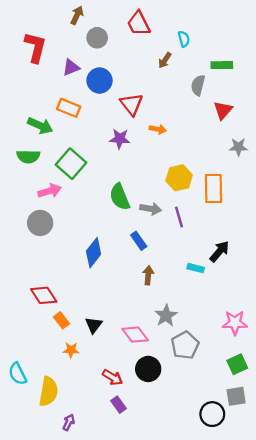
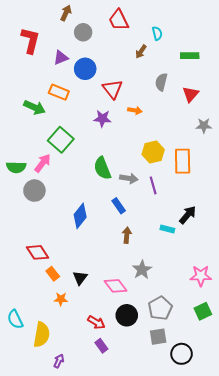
gray semicircle: (198, 85) -> (161, 82), moved
green semicircle: (28, 156) -> (16, 167), moved
pink arrow: (50, 191) -> (43, 163), turned -36
gray pentagon: (185, 345) -> (160, 308), moved
gray square: (236, 396) -> (158, 337), moved

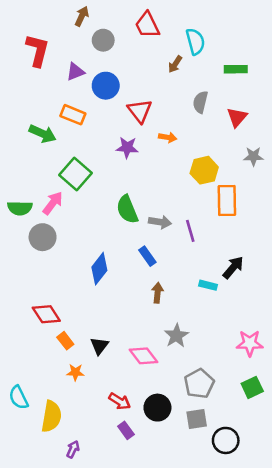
cyan semicircle: (157, 33) -> (195, 41), size x1.5
yellow hexagon: (153, 152) -> (204, 170), moved
black circle: (127, 315) -> (157, 408), moved

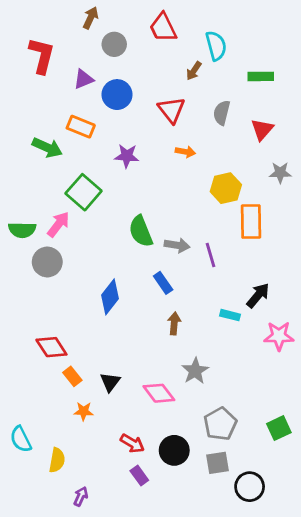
red triangle: (140, 111) -> (171, 110), moved
purple star: (127, 148) -> (127, 156), moved
pink star: (250, 343) -> (279, 336), moved
yellow semicircle: (51, 416) -> (57, 460), size x0.7

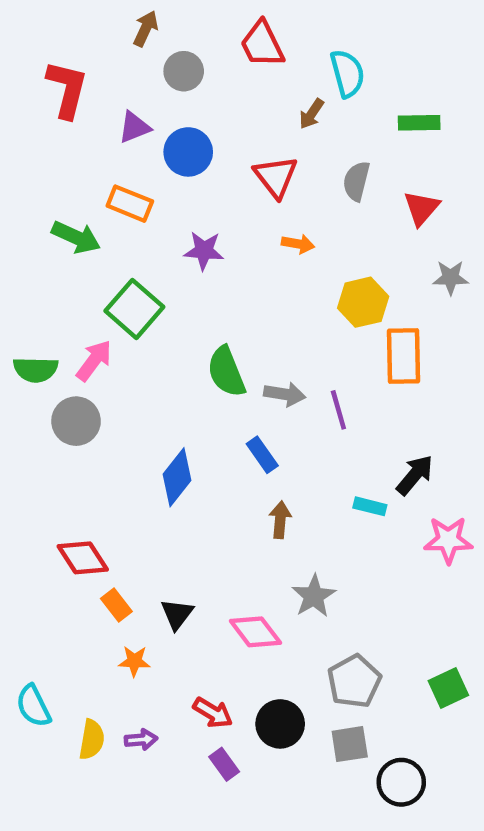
purple arrow: (81, 496) -> (141, 740), moved, turned 60

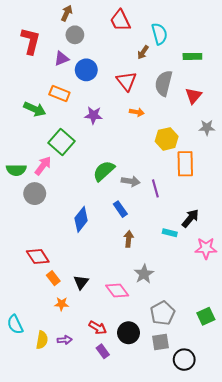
gray circle: (184, 71) -> (75, 35), moved
gray semicircle: (356, 181) -> (164, 83), size x1.4
green semicircle: (226, 372) -> (104, 171), turned 70

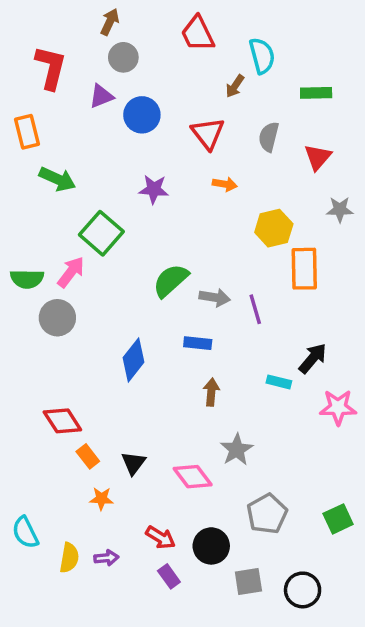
gray semicircle: (164, 83) -> (269, 137), size x0.7
orange rectangle: (59, 94) -> (27, 132), moved, turned 54
blue rectangle: (120, 209) -> (198, 343), turned -49
gray square: (160, 342) -> (248, 581), moved

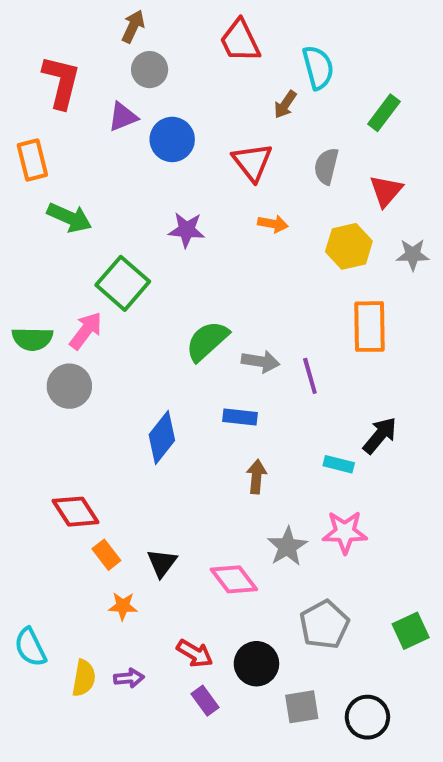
green rectangle: (316, 93) -> (384, 113), turned -52
yellow hexagon: (274, 228) -> (349, 246), moved
pink star: (338, 407) -> (345, 532), moved

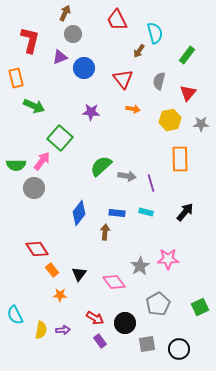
blue rectangle: (240, 417) -> (117, 213), moved
cyan rectangle: (339, 464) -> (146, 212), moved
brown arrow: (256, 477) -> (105, 232), moved

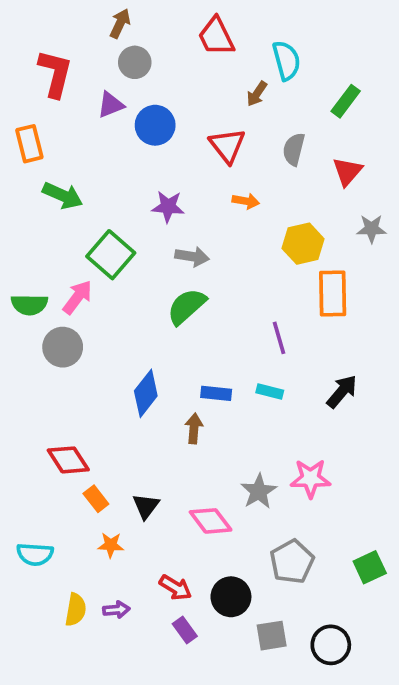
yellow hexagon: (170, 120) -> (303, 244), moved
gray arrow: (127, 176) -> (192, 257), moved
cyan semicircle: (15, 315) -> (35, 554), moved, turned -60

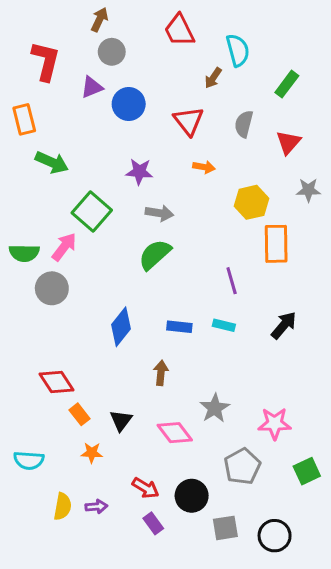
brown arrow: (194, 428) -> (161, 373), moved
pink star: (310, 478) -> (275, 424), moved

